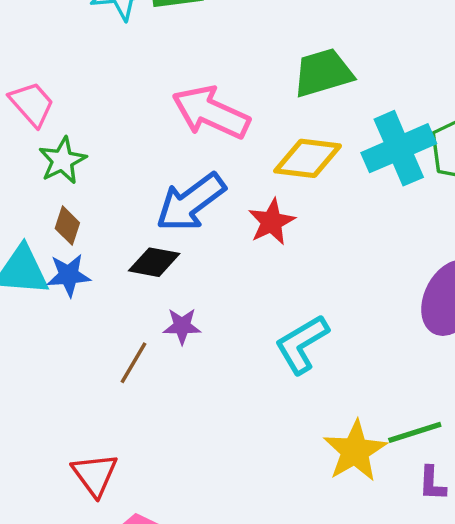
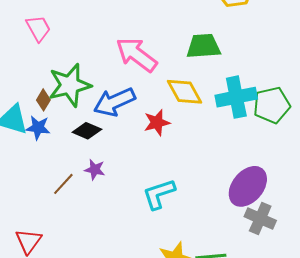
yellow diamond: (308, 158) -> (185, 92), turned 42
green star: (62, 160) -> (70, 85), moved, size x1.6

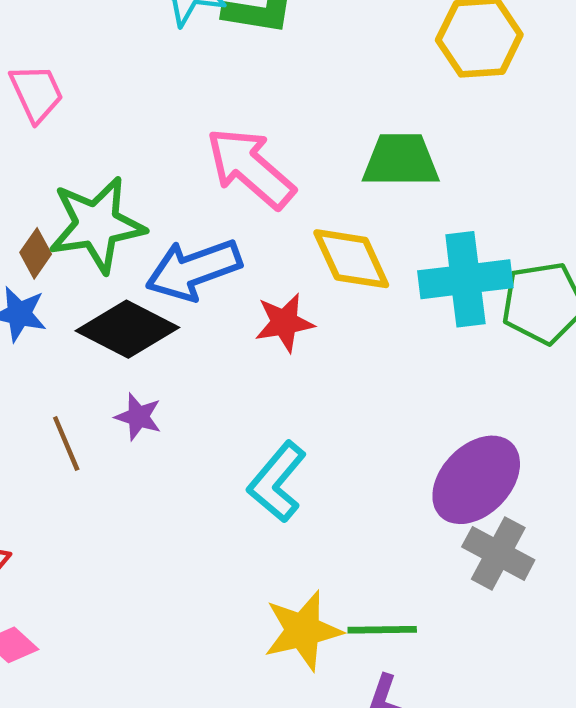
black diamond: (87, 131) -> (127, 329), size x1.5
brown line: (63, 184) -> (66, 444), turned -70
cyan L-shape: (159, 194) -> (277, 482), turned -36

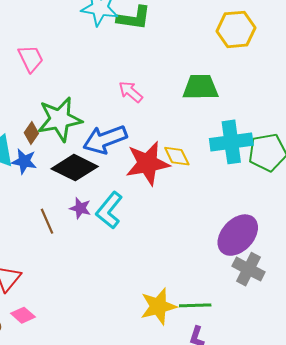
pink arrow: (250, 168) -> (131, 92), size x0.6
yellow diamond: (351, 259) -> (177, 156), moved, size x0.7
red star: (284, 323) -> (148, 163), size x1.6
cyan L-shape: (277, 482) -> (109, 210), moved

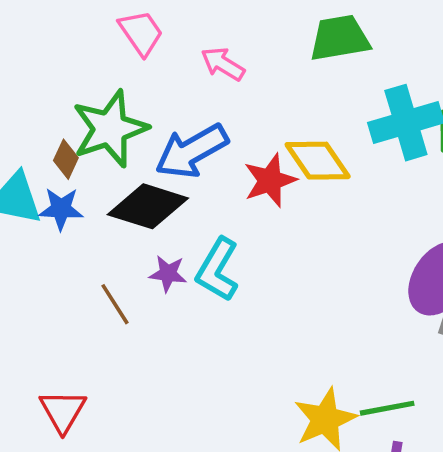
pink trapezoid: (31, 59) -> (141, 33), moved
yellow diamond: (177, 156) -> (318, 161), size x1.4
red star: (148, 163) -> (270, 180), size x0.7

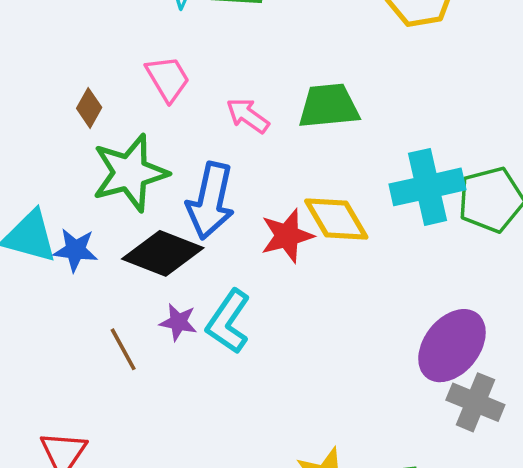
green trapezoid: (340, 38) -> (329, 106), moved
blue arrow: (192, 151) -> (211, 201), turned -52
brown diamond: (66, 159) -> (89, 108), moved

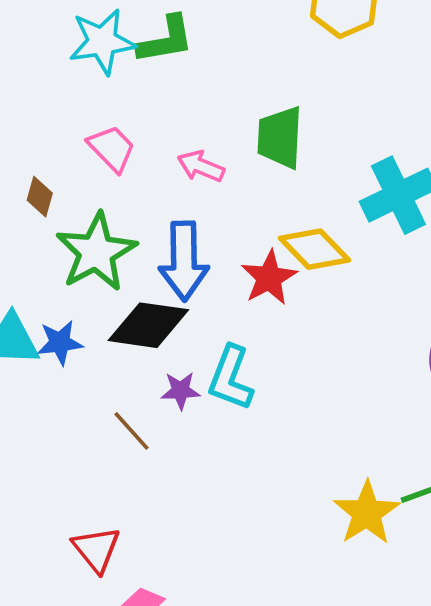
green trapezoid: (329, 106) -> (280, 137), turned -68

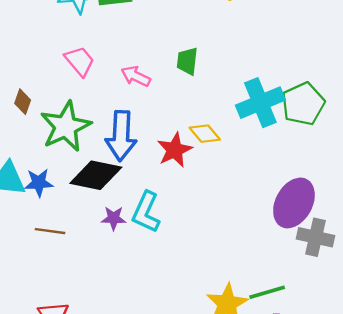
green trapezoid: (280, 137) -> (187, 61), size x0.7
brown diamond: (40, 197) -> (23, 102), moved
yellow diamond: (315, 249) -> (205, 134), size x0.7
brown line: (132, 431) -> (50, 231), moved, turned -44

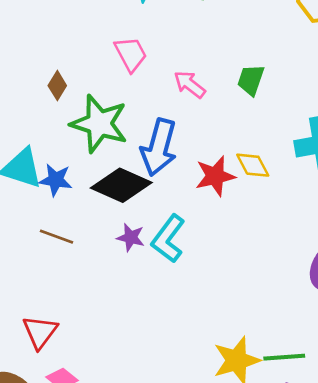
green star: (66, 127) -> (99, 124), turned 30

